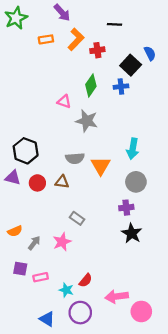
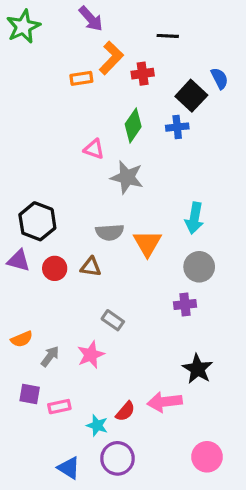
orange rectangle: (46, 39) -> (81, 78), moved
black star: (132, 233) -> (198, 369), moved
pink arrow: (117, 296) -> (165, 402), moved

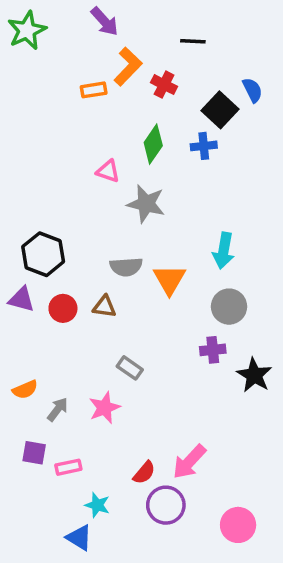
red cross: (143, 74) -> (164, 85), turned 35
black star: (198, 369) -> (254, 375), moved
pink arrow: (165, 402) -> (189, 462), turned -40
cyan star: (97, 425) -> (97, 505), moved
purple circle: (117, 458) -> (166, 505), moved

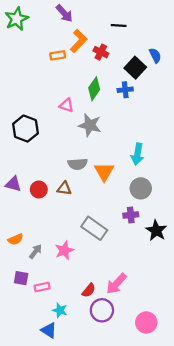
black hexagon: (43, 254) -> (25, 129), moved
gray rectangle: (130, 368) -> (94, 228), moved, size x1.6

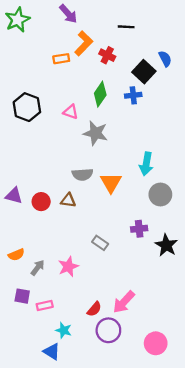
black hexagon: (25, 129) -> (27, 107), moved
gray circle: (141, 188) -> (160, 194), moved
gray rectangle: (94, 228) -> (100, 243), size x0.6

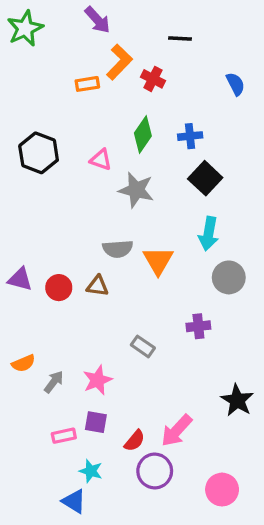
black square: (144, 72) -> (205, 178), moved
black star: (166, 245) -> (237, 400), moved
purple square: (22, 296) -> (96, 422), moved

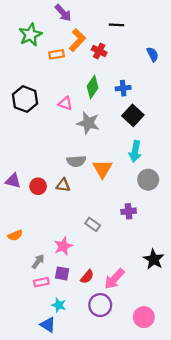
green star: (25, 28) -> (30, 35), moved
gray arrow: (54, 382) -> (38, 261), moved
red semicircle: (135, 441) -> (87, 277), moved

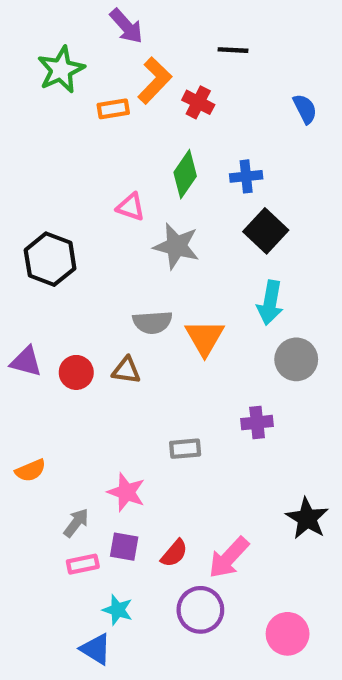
black hexagon: (25, 99) -> (50, 259), moved
gray rectangle: (93, 224) -> (185, 449), turned -40
pink star: (63, 246) -> (126, 492), turned -30

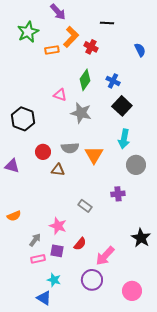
blue cross: (246, 176) -> (113, 81), turned 32
red circle: (76, 372) -> (43, 152), moved
gray rectangle: (185, 449) -> (85, 206), turned 40
red semicircle: (174, 553) -> (80, 244), moved

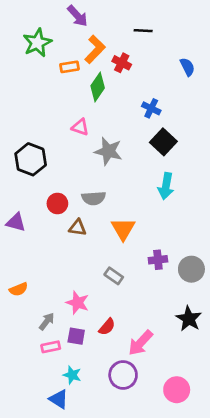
green diamond: (85, 80) -> (98, 87), moved
orange triangle: (94, 155) -> (123, 229), moved
gray circle: (136, 165) -> (191, 269), moved

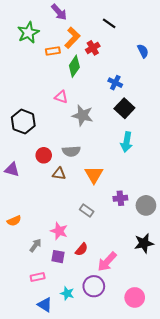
black line: (143, 31) -> (109, 23), turned 32
red cross: (122, 63) -> (93, 48), turned 32
black star: (189, 319) -> (144, 243), turned 30
pink rectangle: (51, 347) -> (38, 277), moved
cyan star: (72, 375) -> (67, 293), moved

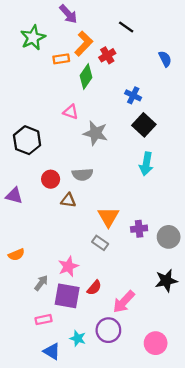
orange triangle: (94, 175) -> (108, 217), moved
pink star: (59, 231) -> (68, 266), turned 30
purple square: (58, 257) -> (67, 296), size x1.6

